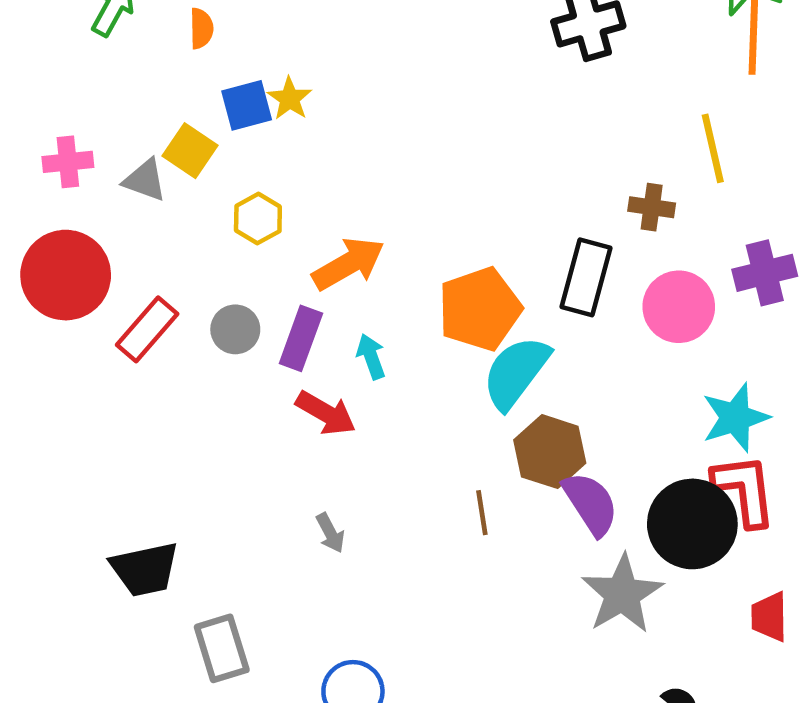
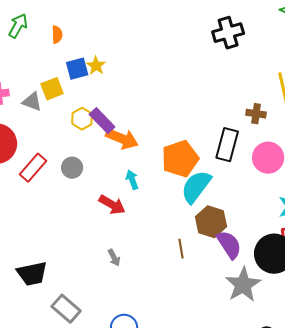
yellow square: (190, 151) -> (52, 89), turned 35
orange arrow: (348, 264) -> (122, 139), turned 52
purple rectangle: (301, 338) -> (102, 121), moved, turned -64
gray rectangle: (222, 648) -> (66, 309), turned -32

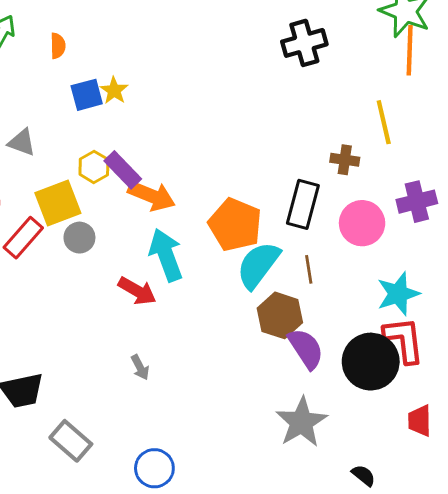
yellow square: (52, 89) -> (58, 203), moved, size x1.4
orange pentagon: (180, 159) -> (235, 225), turned -30
cyan arrow: (132, 180) -> (166, 255), size x1.8
brown line: (181, 249) -> (309, 269), moved
gray star: (243, 285) -> (301, 422), moved

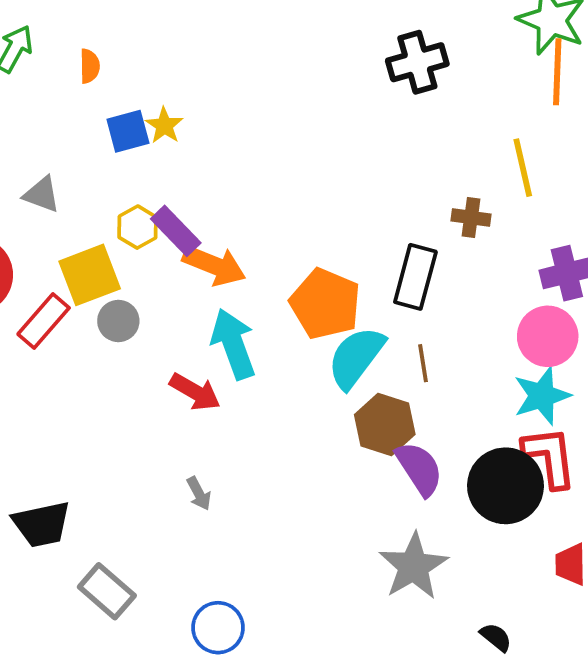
pink circle: (362, 223) -> (548, 336), moved

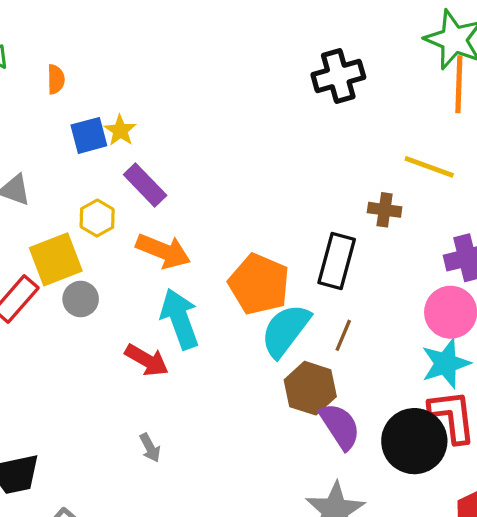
yellow line: (523, 168) -> (429, 167), turned -57
purple rectangle: (176, 231) -> (145, 185), moved
brown line: (423, 363) -> (343, 335), turned 32

